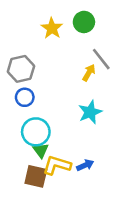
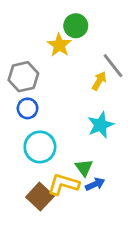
green circle: (84, 22) -> (76, 26), moved
yellow star: (52, 28) -> (59, 45), moved
green triangle: (41, 150) -> (84, 168), moved
brown square: (36, 176) -> (40, 197), turned 30

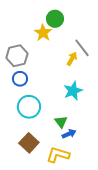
yellow L-shape: (63, 184) -> (58, 155), moved

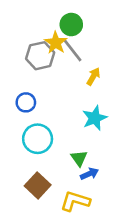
gray line: (82, 48) -> (73, 50), moved
gray hexagon: (17, 56) -> (40, 56), moved

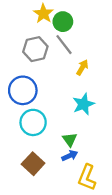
yellow star: (56, 43) -> (43, 14), moved
blue circle: (26, 102) -> (23, 90), size x1.6
blue arrow: (89, 174) -> (70, 156), moved
yellow L-shape: (75, 201) -> (87, 177), moved, turned -85

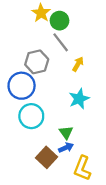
gray hexagon: (35, 49) -> (37, 62), moved
brown square: (33, 164) -> (46, 157), moved

